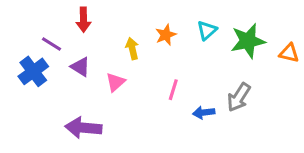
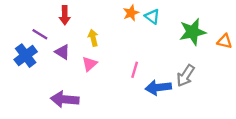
cyan triangle: (207, 30) -> (152, 16), moved, turned -42
orange star: (166, 35) -> (131, 13), moved
yellow arrow: (132, 49) -> (93, 38), moved
blue arrow: (204, 113) -> (158, 88), size x1.5

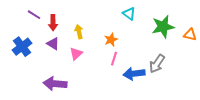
orange star: (131, 13) -> (111, 40), moved
red arrow: (65, 15) -> (53, 23), moved
purple line: (40, 34) -> (34, 15), moved

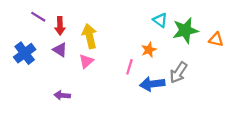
cyan triangle: (129, 14) -> (160, 20), moved
yellow arrow: (79, 32) -> (90, 36), size x1.5
orange star: (111, 40) -> (149, 50), moved
purple arrow: (55, 84) -> (62, 95), size x0.6

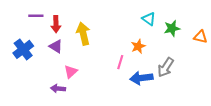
purple line: (38, 17) -> (36, 16), turned -32
green star: (185, 30) -> (172, 28), size x0.7
pink triangle: (86, 61) -> (71, 72), moved

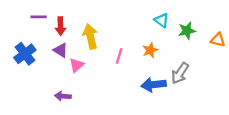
pink line: (120, 62) -> (119, 56), moved
pink triangle: (71, 72) -> (77, 65), moved

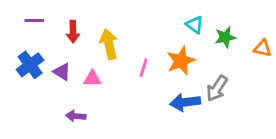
purple line: (39, 17) -> (34, 21), moved
purple triangle: (61, 50) -> (62, 72), moved
orange star: (150, 50) -> (181, 61), size x1.5
pink triangle: (77, 65) -> (92, 79), turned 42

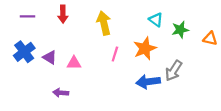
red arrow: (73, 32) -> (63, 14), moved
yellow arrow: (109, 44) -> (104, 23), moved

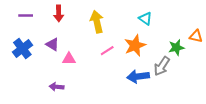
green star: (180, 30) -> (176, 48), moved
pink line: (115, 54) -> (107, 51), turned 40
purple triangle: (50, 57) -> (52, 44), moved

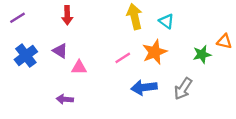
purple line: (26, 15) -> (18, 18), moved, turned -32
yellow arrow: (97, 22) -> (135, 17), moved
gray arrow: (162, 66) -> (183, 89), moved
blue arrow: (138, 76) -> (144, 87), moved

